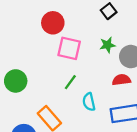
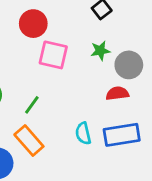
green line: (70, 82) -> (32, 105), moved
cyan semicircle: (89, 102) -> (83, 133), moved

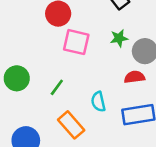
cyan semicircle: (83, 133) -> (98, 102), moved
orange rectangle: (29, 141) -> (71, 125), moved

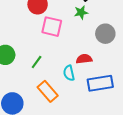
green star: (119, 38) -> (81, 12), moved
red semicircle: (135, 77) -> (84, 59), moved

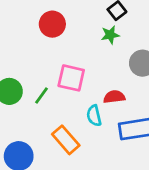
pink square: (52, 27) -> (71, 78), moved
green line: (37, 62) -> (42, 95), moved

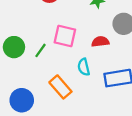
red semicircle: (114, 97) -> (100, 42), moved

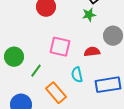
green line: (41, 50) -> (36, 71), moved

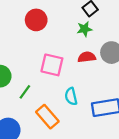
red semicircle: (92, 52) -> (87, 57), moved

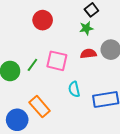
green line: (25, 92) -> (32, 65), moved
orange rectangle: (47, 117) -> (40, 107), moved

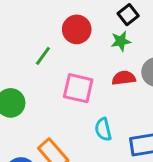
red circle: (43, 20) -> (77, 29), moved
green line: (32, 65) -> (43, 56), moved

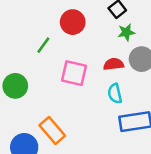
green star: (121, 41) -> (126, 32), moved
cyan semicircle: (103, 129) -> (115, 94), moved

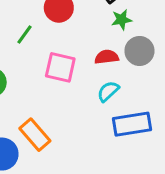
cyan semicircle: (115, 94) -> (108, 91), turned 60

